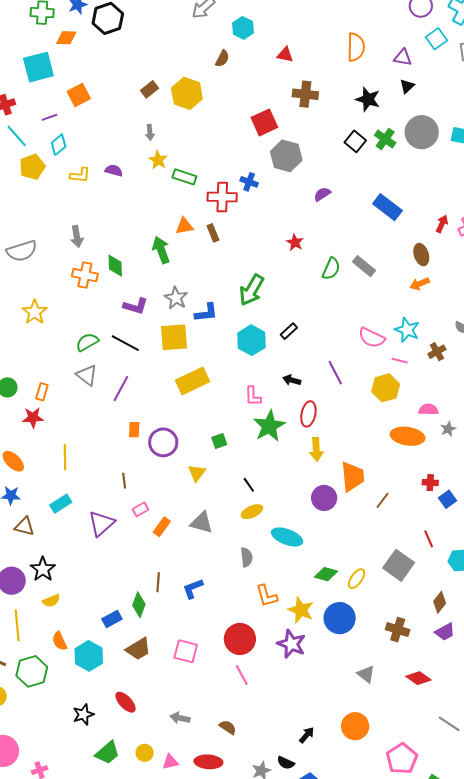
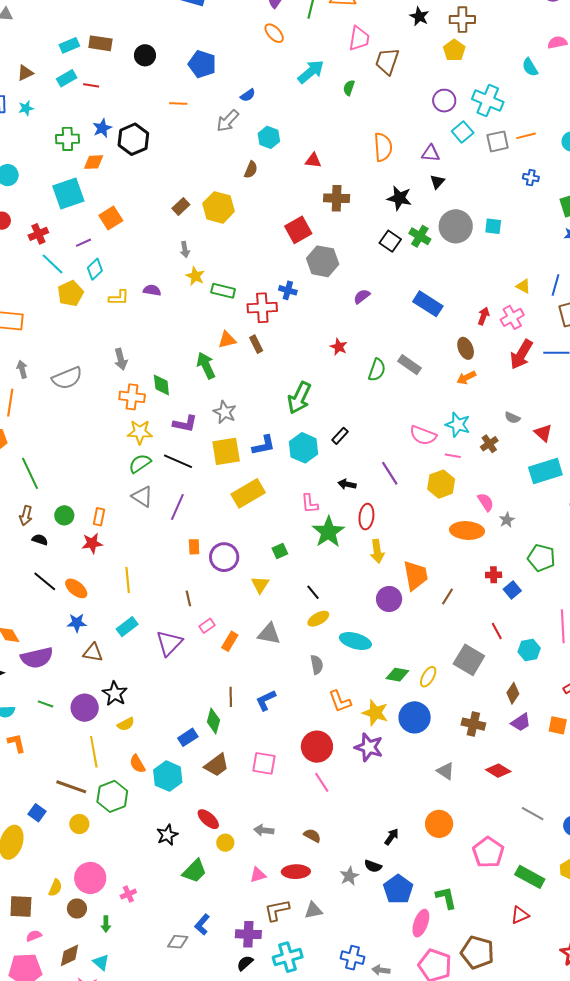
yellow star: (35, 312) -> (140, 432), moved, turned -30
blue L-shape: (206, 313) -> (264, 445), moved
pink semicircle: (428, 409) -> (486, 502), turned 60
yellow circle: (145, 753) -> (225, 843), moved

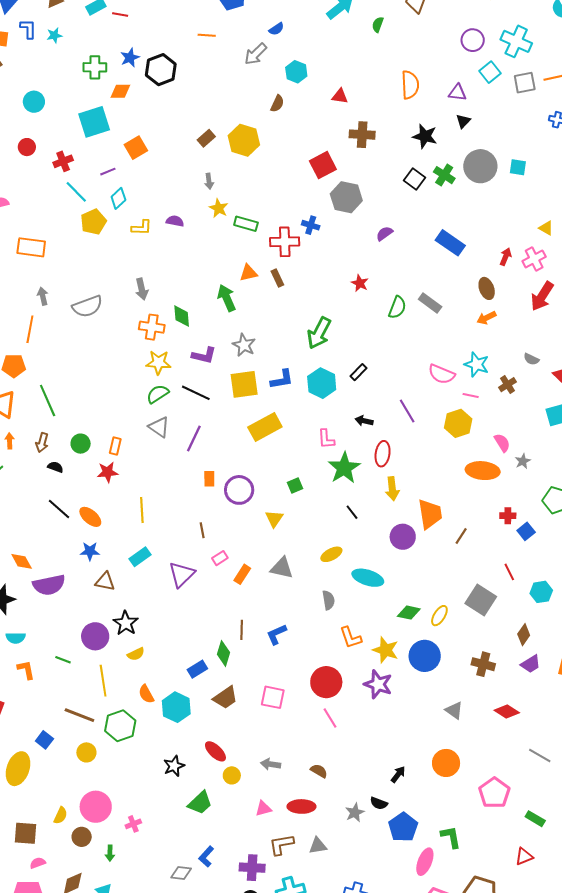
black line: (313, 592) -> (352, 512), moved
green line: (45, 704) -> (63, 660), moved
green rectangle: (530, 877) -> (535, 819), size x0.7

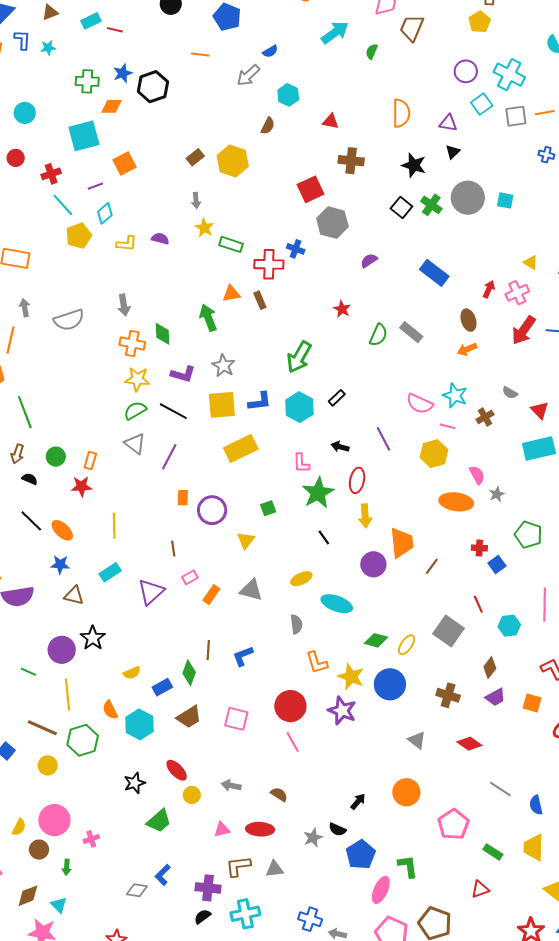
yellow semicircle: (136, 654) -> (132, 673), moved

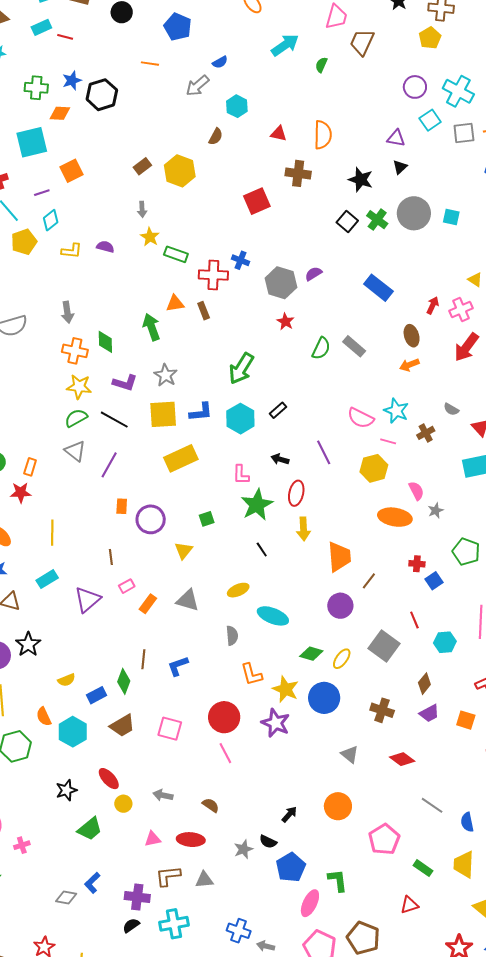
orange semicircle: (401, 113) -> (323, 135), moved
gray hexagon: (332, 223) -> (281, 283), moved
purple circle: (373, 564) -> (340, 606), moved

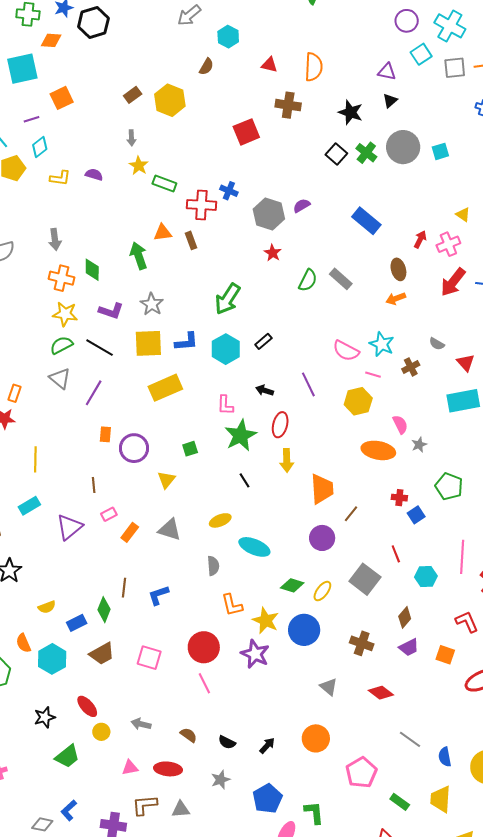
cyan square: (451, 217) -> (440, 151), turned -30
black semicircle: (268, 842) -> (227, 742), moved

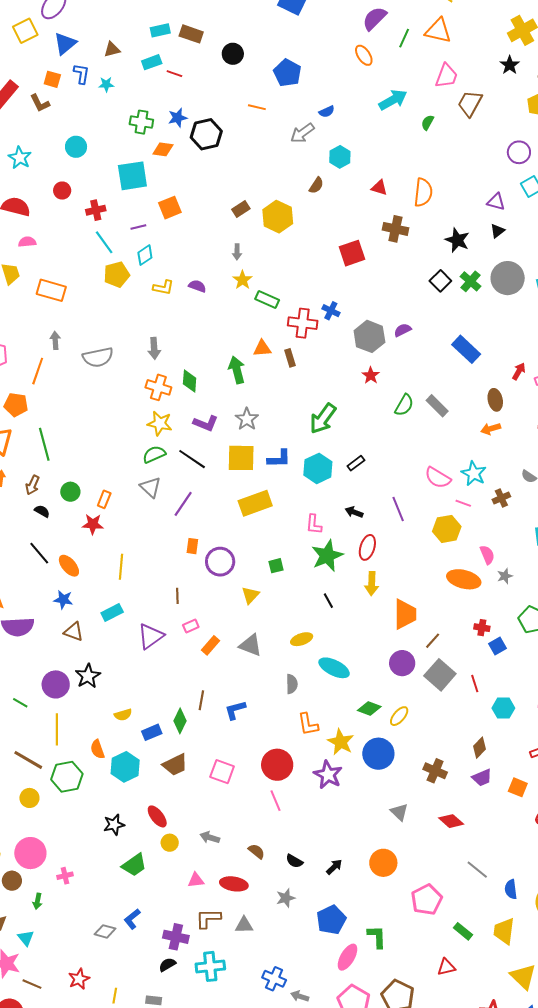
gray square: (365, 579) -> (440, 675), moved

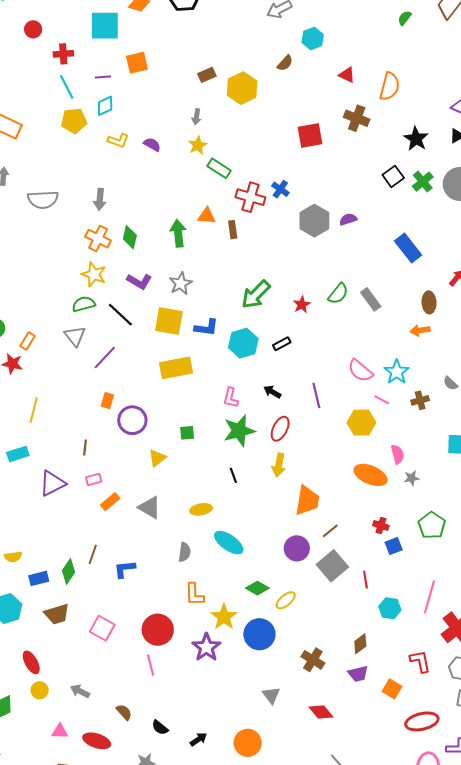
red star: (371, 375) -> (302, 305), moved

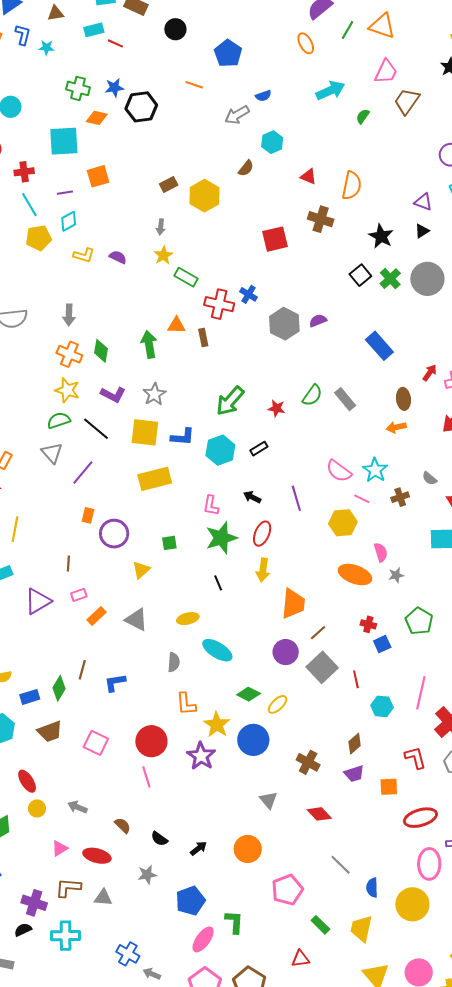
red star: (302, 305) -> (277, 408), turned -30
orange square: (392, 689) -> (389, 787), turned -30
pink triangle: (60, 731) -> (60, 848), turned -30

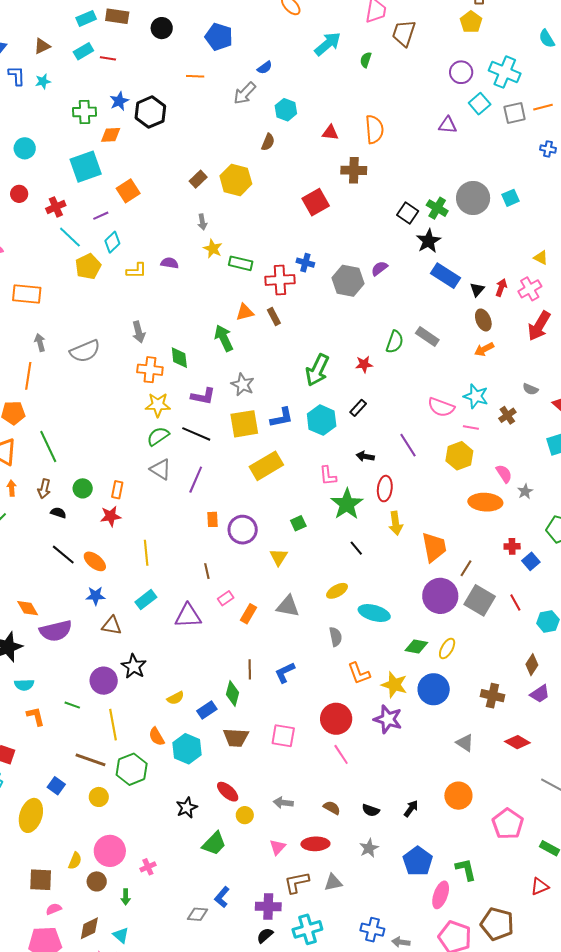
black triangle: (422, 231) -> (477, 290), moved
black star: (381, 236) -> (429, 241), moved, turned 30
purple triangle: (38, 601) -> (188, 616), turned 44
purple circle: (286, 652) -> (440, 596), size x1.4
brown trapezoid: (50, 731) -> (236, 738), turned 40

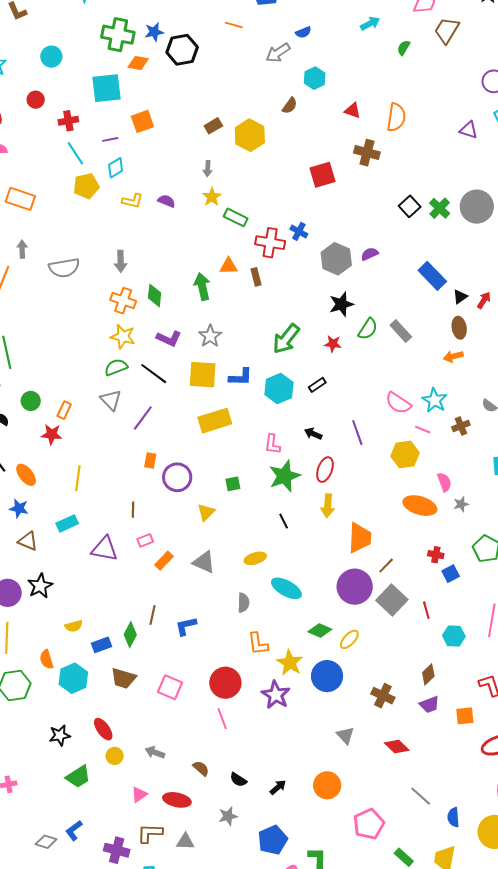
cyan arrow: (328, 44) -> (370, 23), size x0.7
green cross: (85, 112) -> (118, 35), size x1.4
black star: (429, 241) -> (341, 304), moved

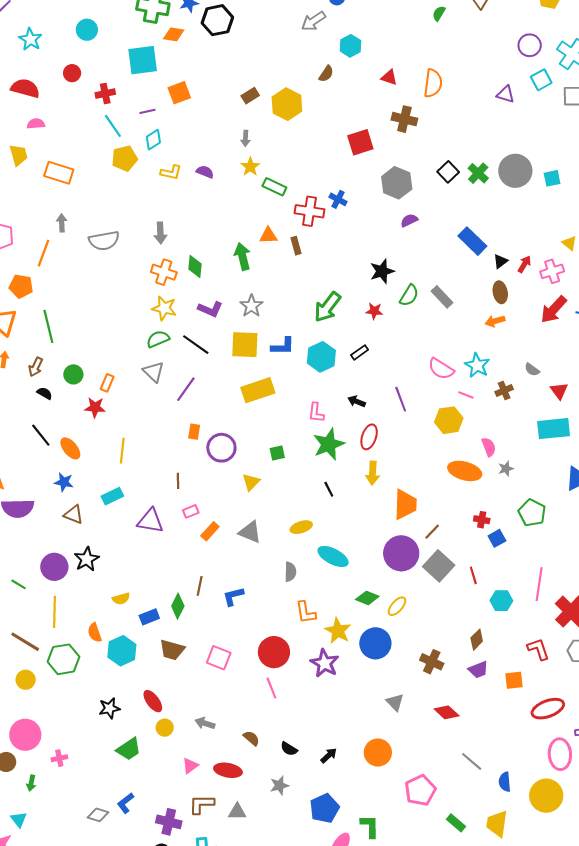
gray hexagon: (336, 259) -> (397, 183), moved

